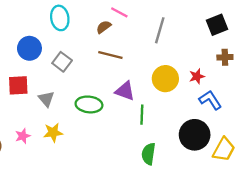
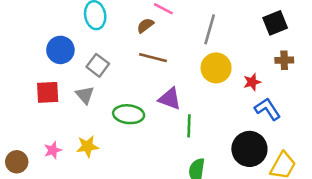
yellow circle: (165, 79) -> (216, 68), moved
gray triangle: (46, 99) -> (85, 95), moved

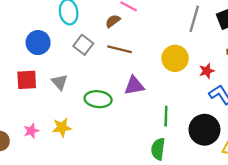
gray line: (210, 29) -> (194, 19), moved
gray square: (98, 65) -> (83, 45), moved
purple triangle: (170, 99) -> (134, 86), turned -30
green line: (189, 126) -> (166, 116), moved

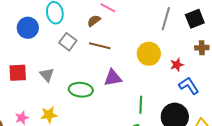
blue circle: (38, 43) -> (28, 28), moved

